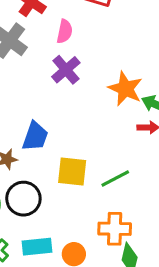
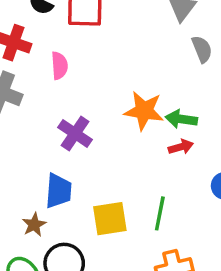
purple cross: (66, 70) -> (75, 134), moved
green line: (115, 179) -> (160, 213), turned -36

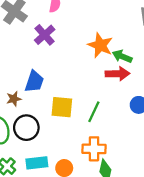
purple cross: (75, 134) -> (45, 35), moved
red arrow: (181, 147) -> (117, 74), size x1.5

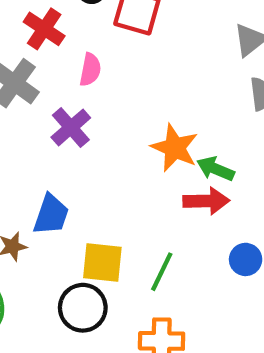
black circle: (26, 128) -> (83, 308), moved

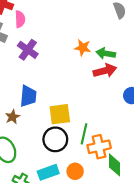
pink semicircle: (90, 70) -> (20, 19), moved
orange star: (175, 148) -> (83, 48), size x0.7
green line: (162, 272) -> (84, 134), moved

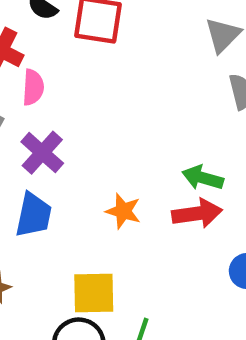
orange star: (83, 48) -> (123, 211), moved
blue trapezoid: (28, 96) -> (34, 215), moved

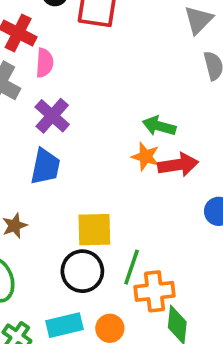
green arrow: (203, 178) -> (159, 126), moved
orange star: (123, 211) -> (146, 157), moved

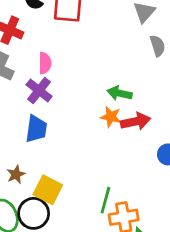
pink semicircle: (45, 63) -> (45, 63), moved
yellow square: (94, 230) -> (48, 190), moved, turned 32
black circle: (82, 271) -> (34, 213), moved

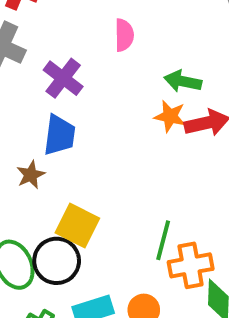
pink semicircle: (45, 63) -> (124, 35), moved
brown star: (16, 174) -> (31, 175), moved

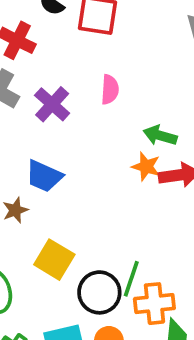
purple cross: (63, 78) -> (52, 104), moved
blue trapezoid: (59, 135) -> (44, 176), turned 102
black circle: (57, 261) -> (99, 292), moved

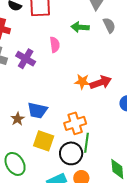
green arrow: (160, 136) -> (80, 27), moved
blue trapezoid: (44, 176) -> (37, 110), moved
orange cross: (154, 304) -> (75, 123), moved

